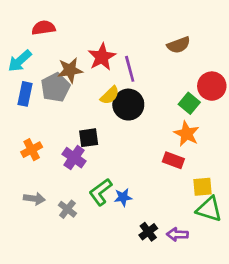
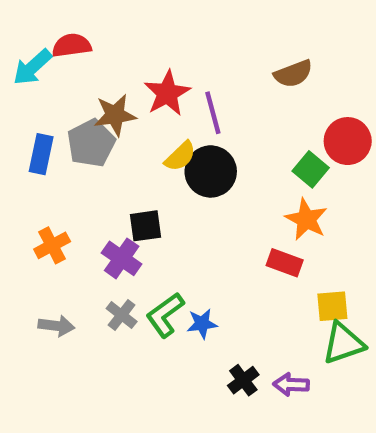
cyan arrow: (20, 61) -> (32, 67), moved
gray cross: (67, 209) -> (122, 315), moved
green triangle: (209, 209) -> (343, 343), turned -36

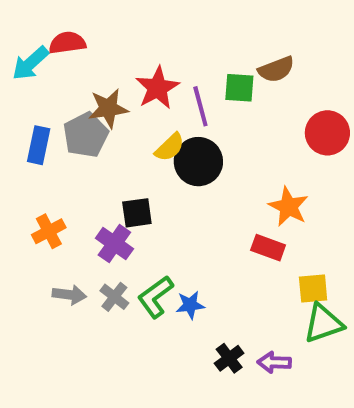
green square: (311, 169) -> (239, 88), moved, turned -36
gray arrow: (56, 326) -> (69, 295), moved

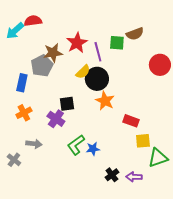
blue rectangle: (39, 145) -> (22, 83), moved
orange star: (289, 207) -> (105, 101), moved
yellow square: (313, 289) -> (143, 141), moved
gray cross: (114, 297) -> (14, 160), moved

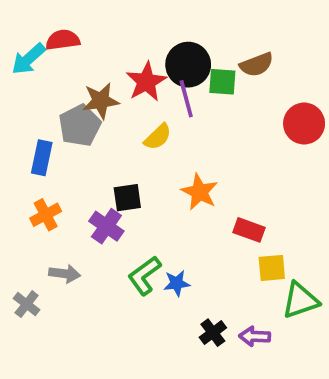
black circle: (97, 79) -> (188, 65), moved

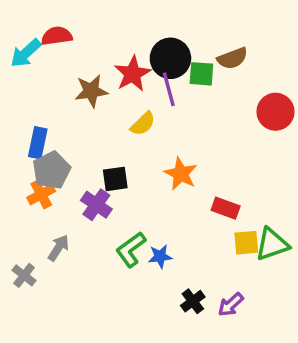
gray pentagon: (80, 125) -> (52, 170), moved
gray arrow: (65, 274) -> (58, 248), turned -64
green triangle: (300, 300) -> (272, 244), moved
purple arrow: (255, 336) -> (231, 305), turned -44

